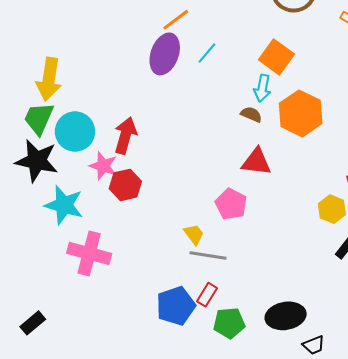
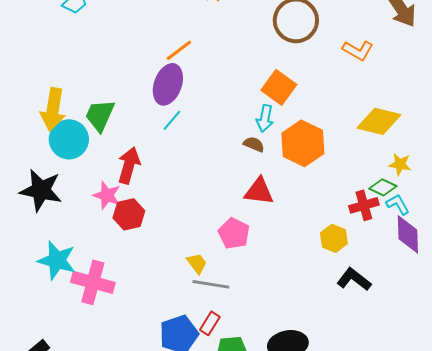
cyan line: (207, 53) -> (172, 120), moved
green trapezoid: (39, 118) -> (100, 115), moved
cyan circle: (75, 132) -> (69, 139), moved
cyan star: (64, 205) -> (57, 260), moved

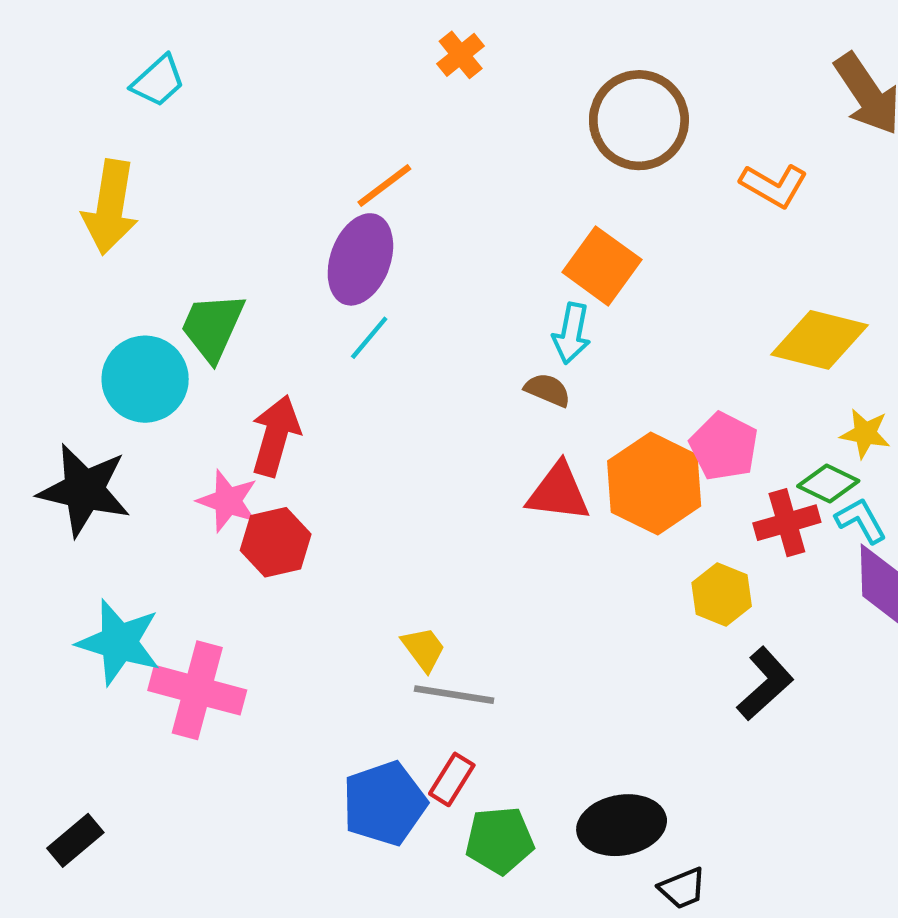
yellow arrow: (53, 109) -> (110, 207), moved
orange hexagon: (303, 143) -> (654, 484), moved
pink pentagon: (234, 233) -> (724, 447), moved
black L-shape: (354, 279) -> (765, 684), turned 100

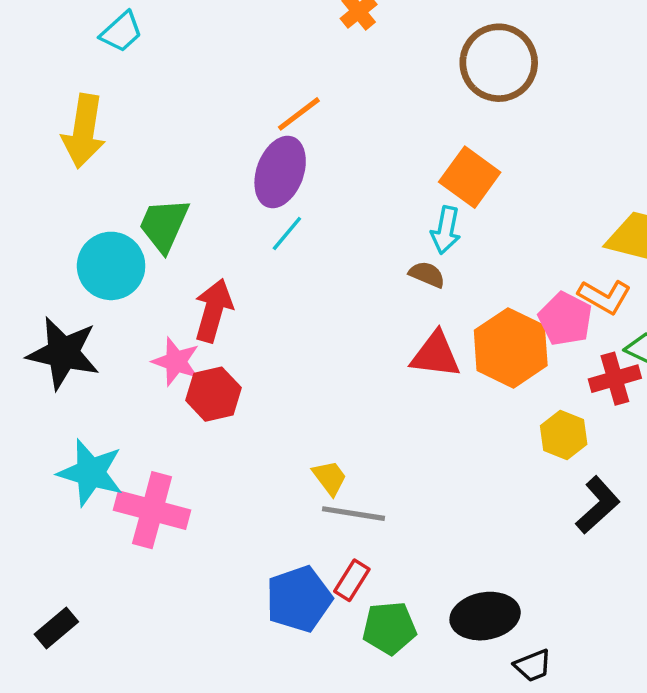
orange L-shape: (774, 185) -> (605, 297), moved

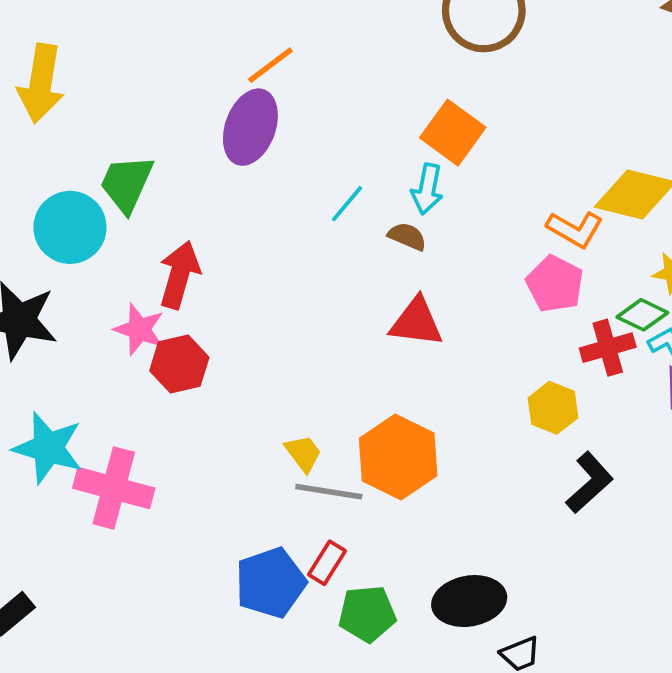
cyan line: (287, 233) -> (347, 204), moved
orange L-shape: (605, 297) -> (575, 229), moved
orange hexagon: (511, 348) -> (398, 457), moved

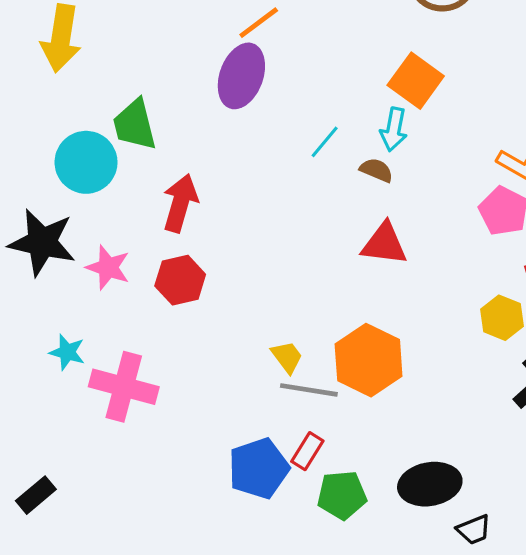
green trapezoid: (126, 184) -> (135, 125), turned -38
pink star: (139, 329) -> (108, 267), moved
cyan star: (48, 448) -> (67, 352), size x0.6

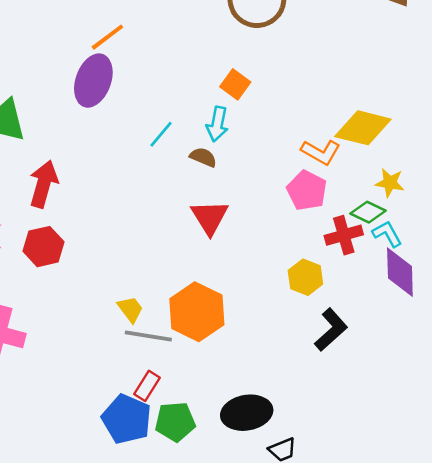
orange square: (416, 81) -> (235, 84), size x0.7
red triangle: (384, 244) -> (210, 217), turned 51
blue pentagon: (259, 468) -> (127, 419), moved, turned -30

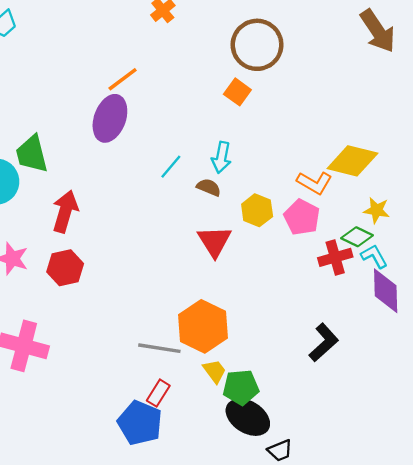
orange square: (235, 84) -> (237, 92), moved
yellow hexagon: (305, 277) -> (257, 210), moved
yellow trapezoid: (130, 309) -> (215, 371), moved
black ellipse: (247, 413) -> (248, 417), turned 42
green pentagon: (175, 422) -> (241, 387), moved

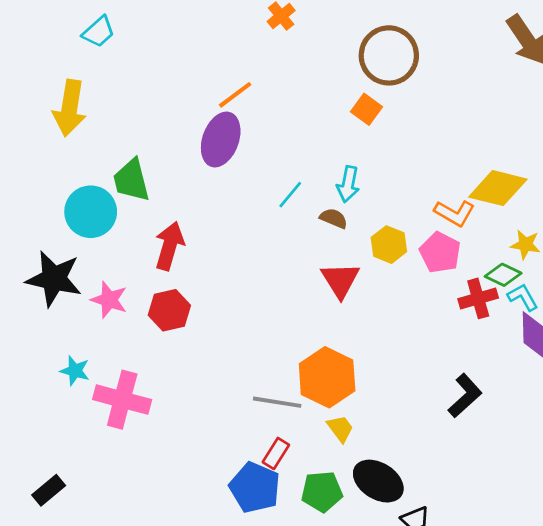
green pentagon: (241, 387) -> (322, 492), moved

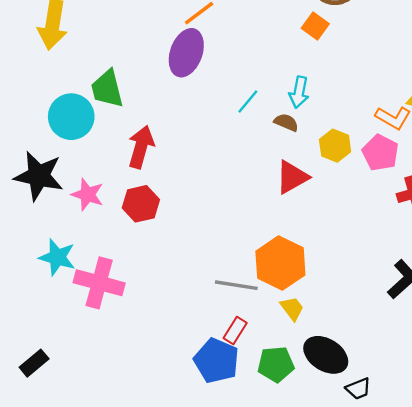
red triangle: (340, 280) -> (292, 177), turned 33
cyan star: (75, 371) -> (57, 257), size x1.4

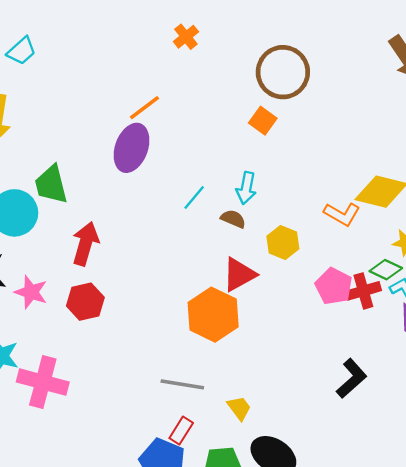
pink pentagon: (380, 153) -> (334, 286), moved
orange hexagon: (280, 263) -> (213, 315), moved

